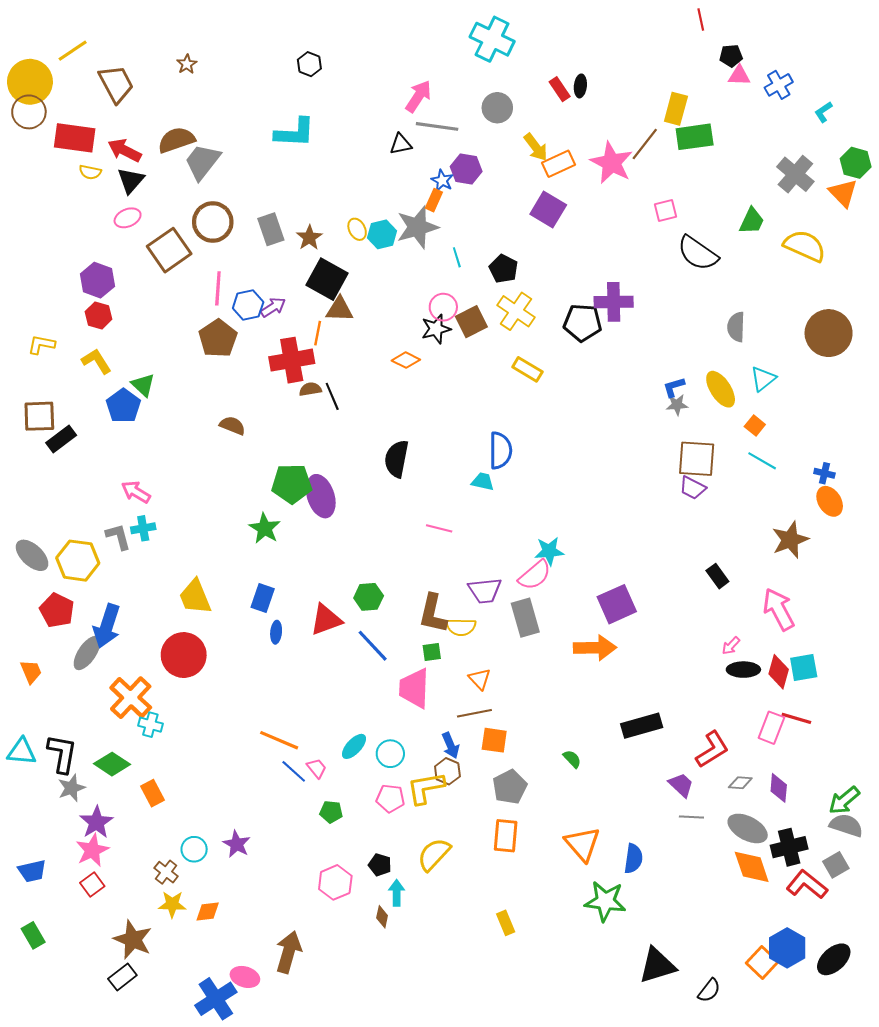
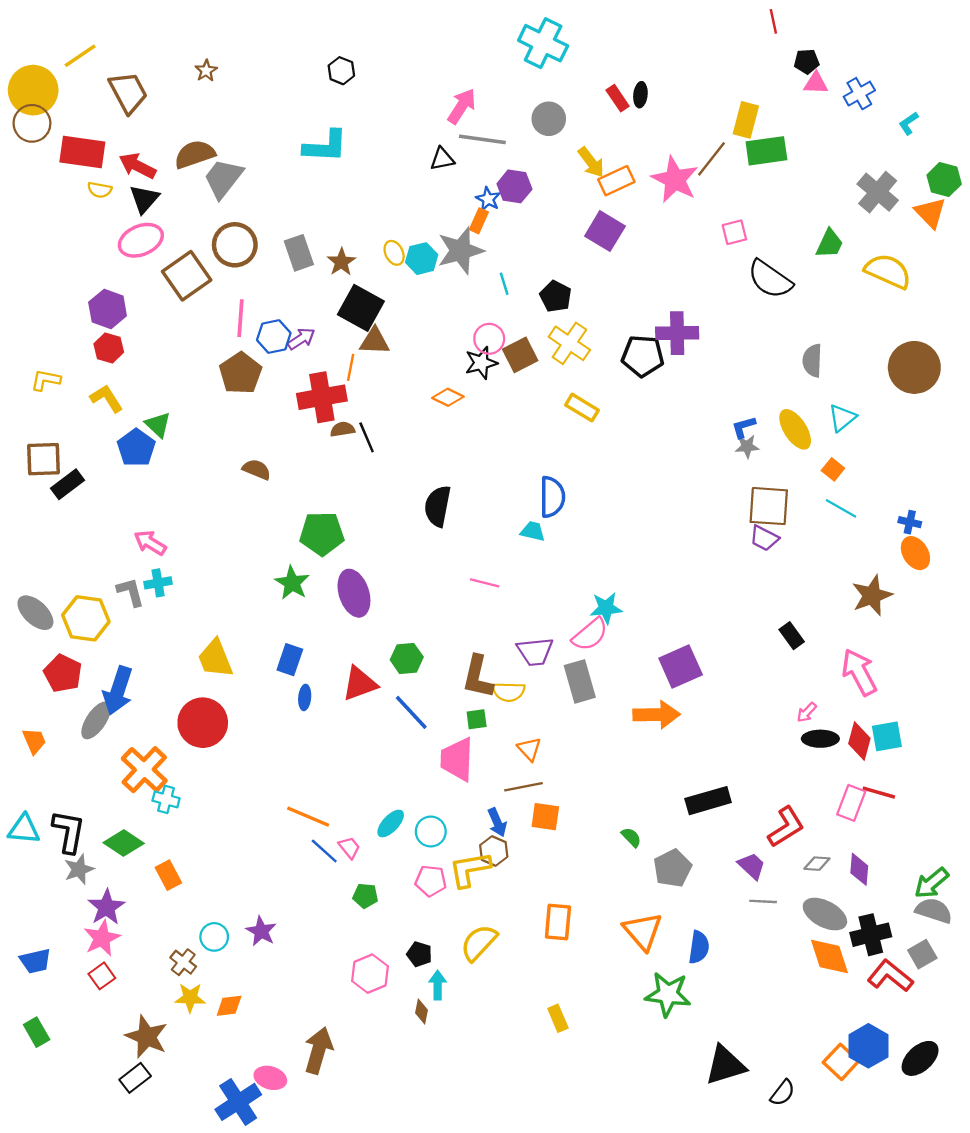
pink ellipse: (128, 218) -> (141, 240), size x1.5
purple ellipse: (321, 496) -> (354, 593), moved
gray pentagon: (510, 787) -> (673, 868), moved

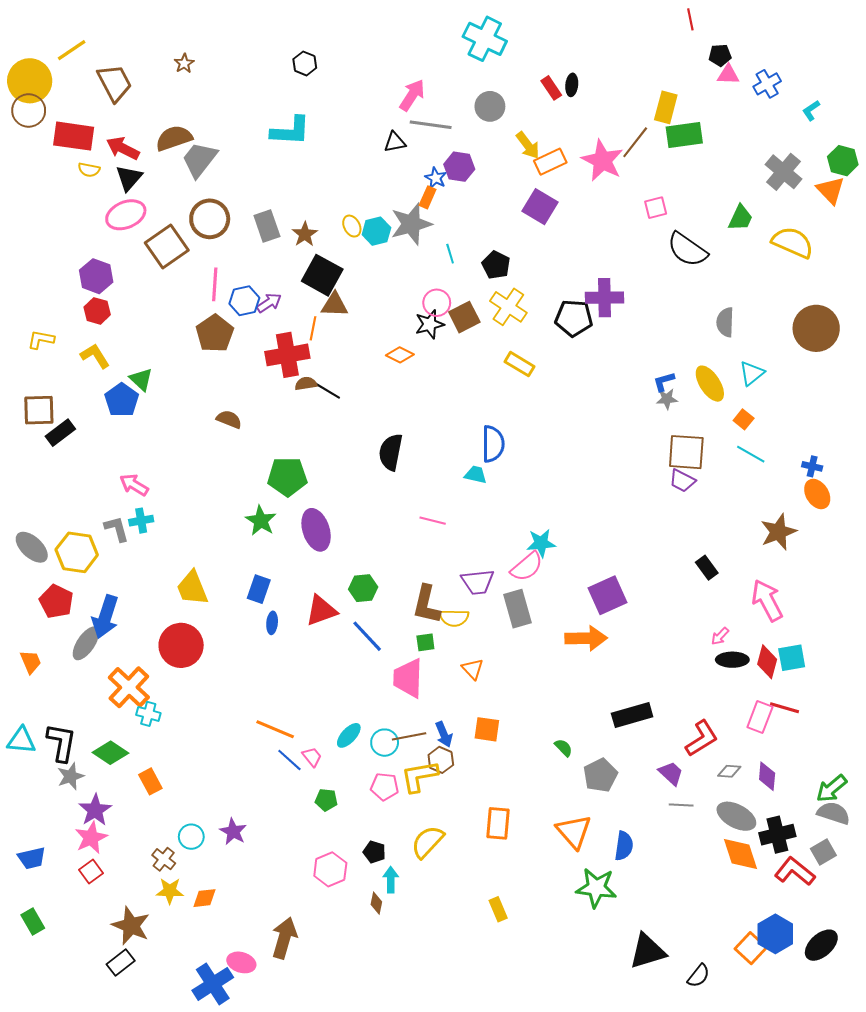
black line: (367, 437) -> (327, 391), turned -36
brown line: (524, 787) -> (409, 736), moved

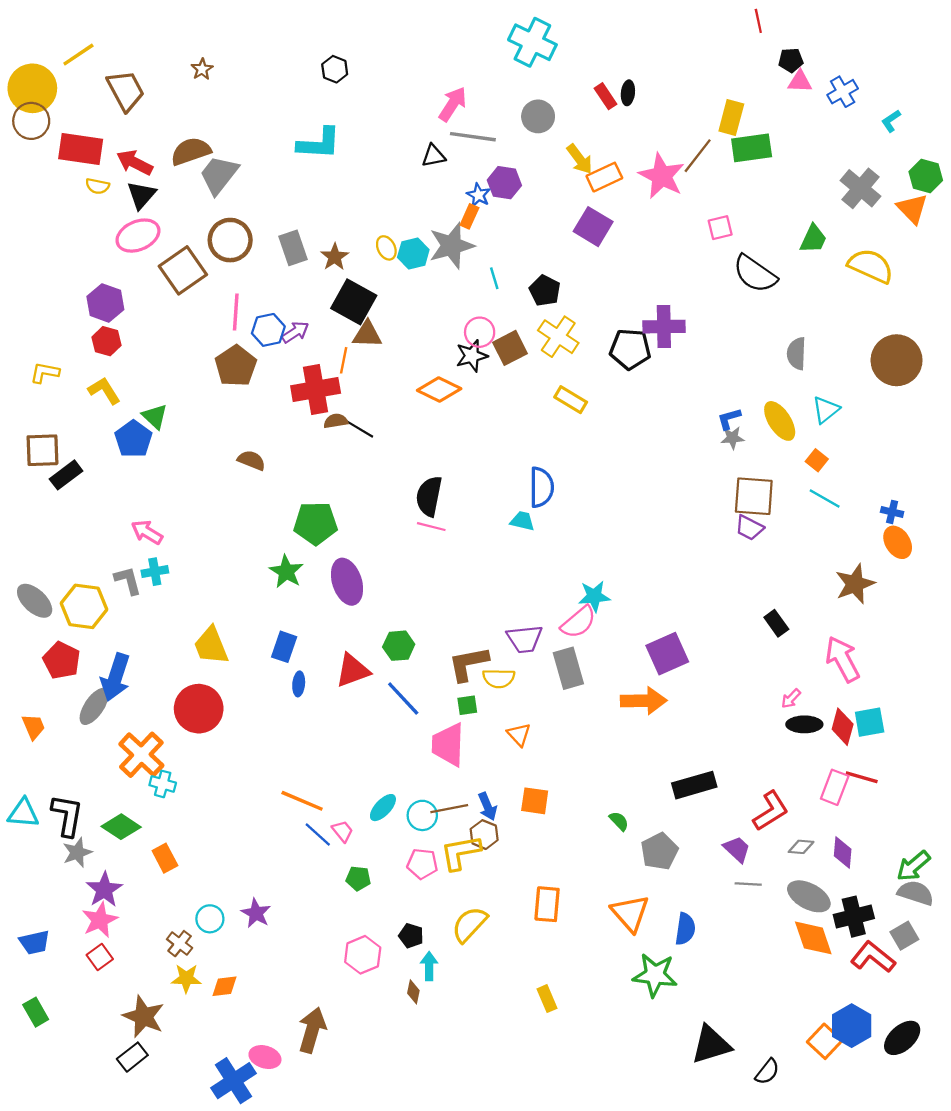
orange diamond: (400, 355) -> (439, 389), size x1.4
pink line: (433, 521) -> (431, 527), moved
brown L-shape: (427, 604) -> (468, 664), turned 66

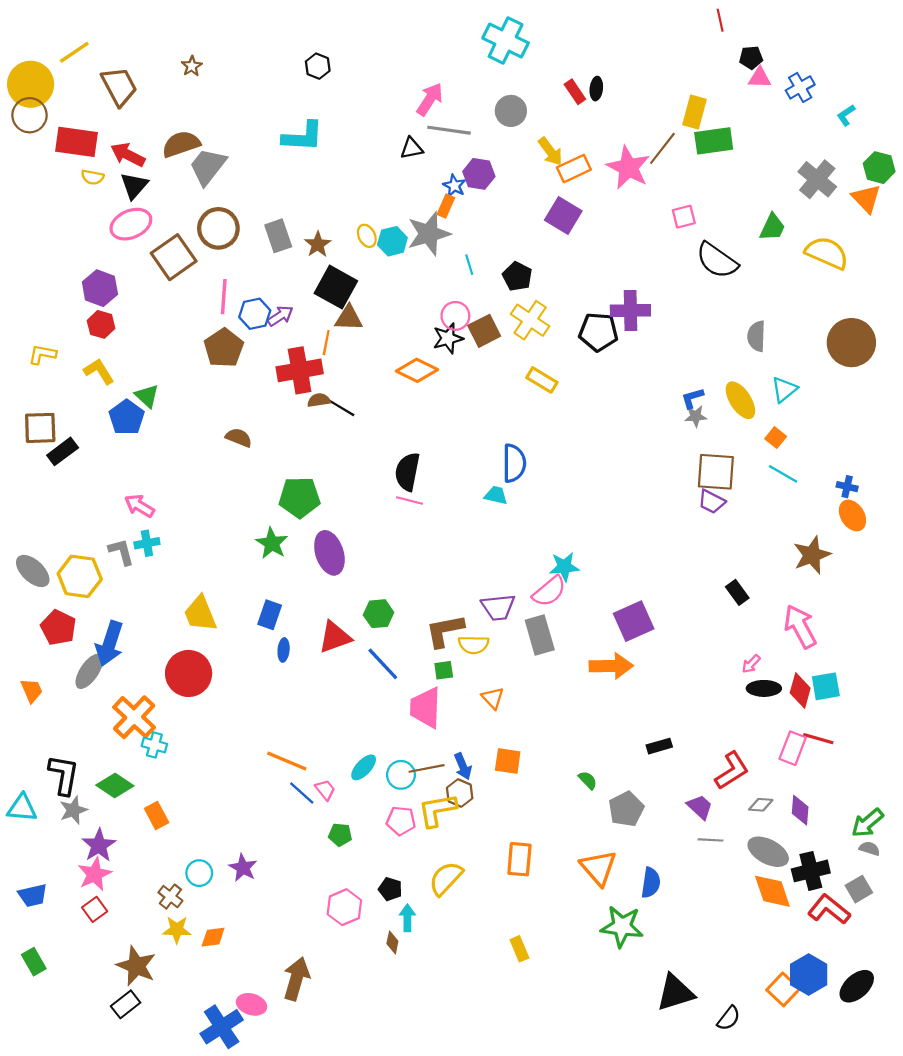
black rectangle: (694, 785) -> (659, 746), size x0.6
cyan triangle: (23, 813) -> (22, 808), moved
gray semicircle: (916, 893) -> (870, 849), size x0.6

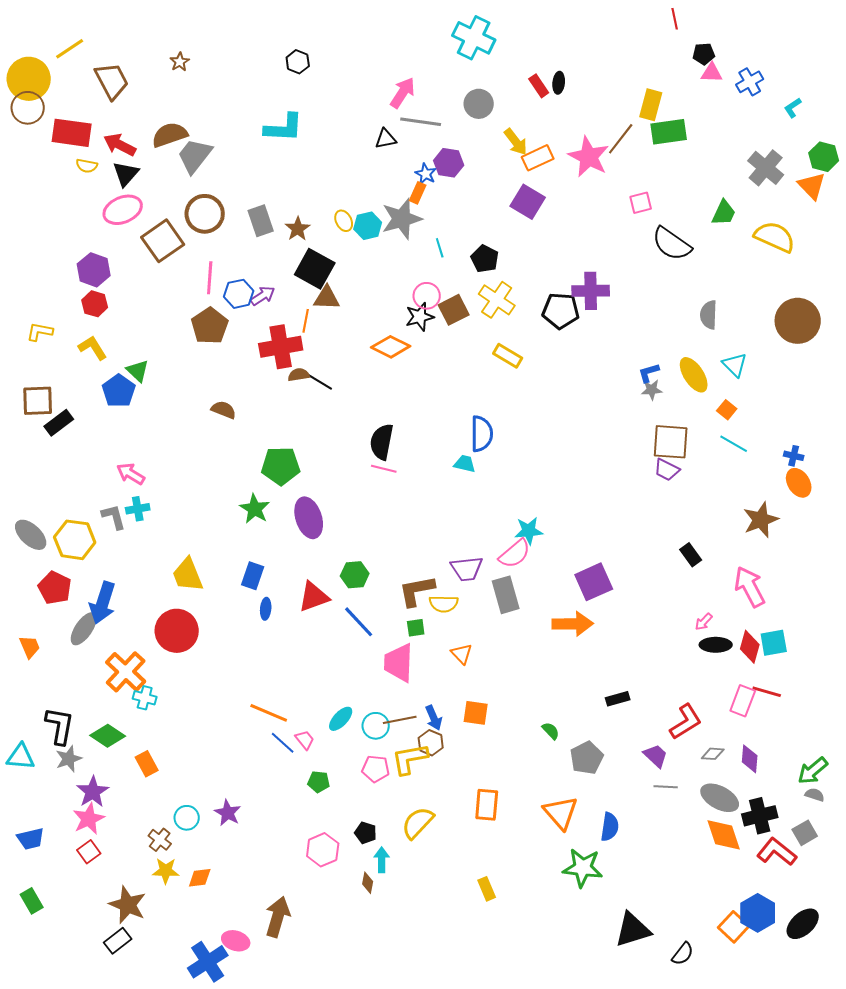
cyan triangle: (784, 390) -> (735, 365), turned -36

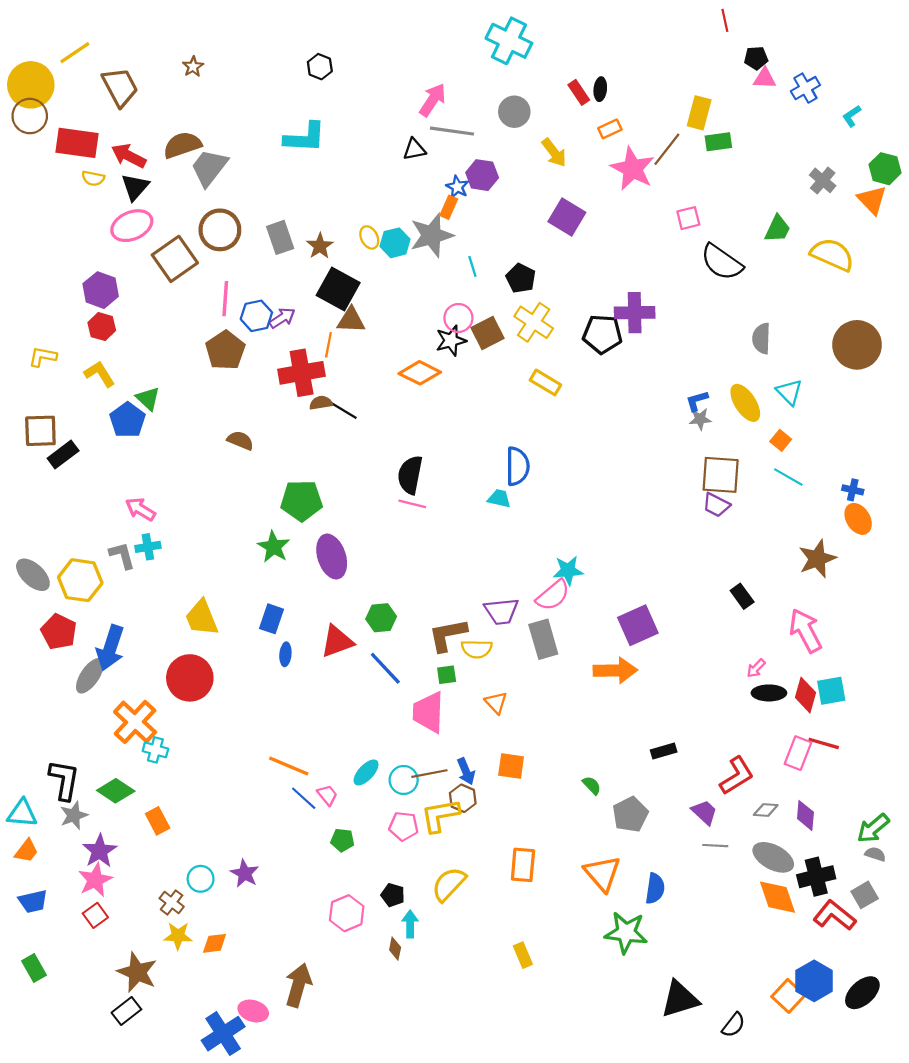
green rectangle: (669, 132) -> (718, 142), size x0.7
orange rectangle: (538, 158) -> (610, 129), moved, size x0.7
gray cross: (766, 168) -> (823, 180), size x0.7
orange trapezoid: (30, 647) -> (27, 851), moved, turned 60

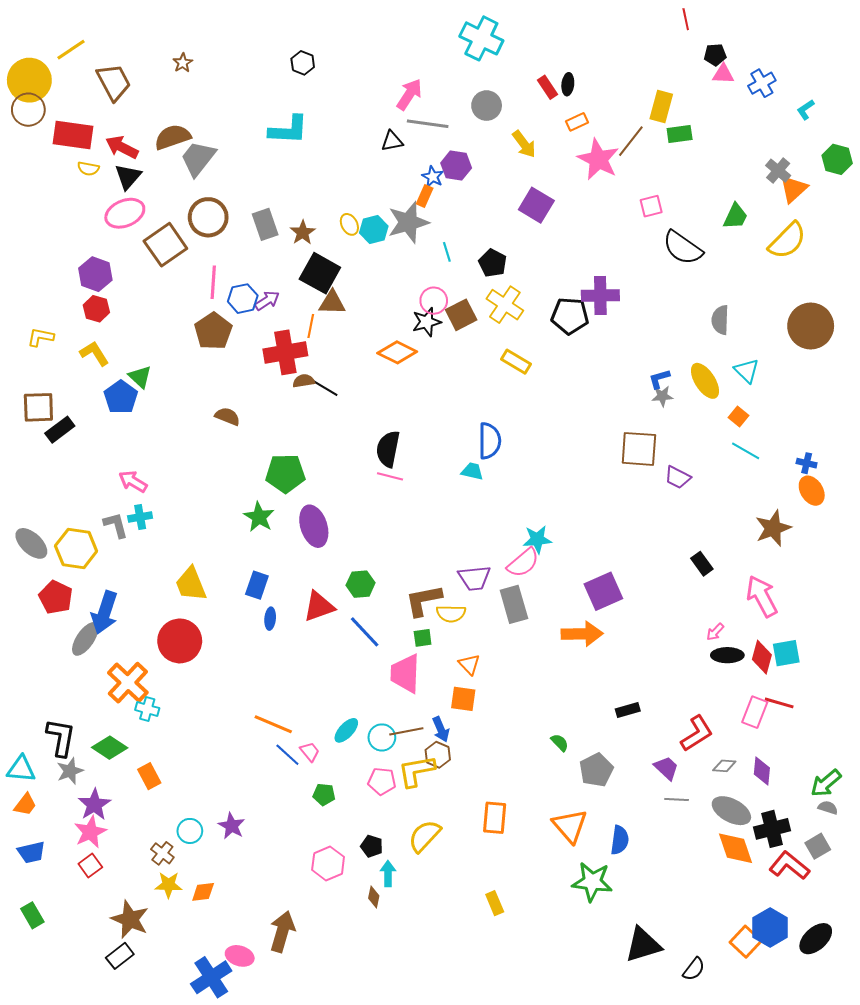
orange triangle: (872, 200) -> (793, 189), moved, turned 32
yellow semicircle: (832, 255) -> (787, 241), turned 111
brown square: (721, 475) -> (639, 449), moved
orange square: (511, 766) -> (463, 699), moved

